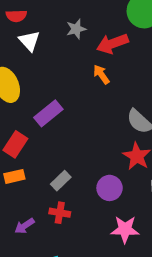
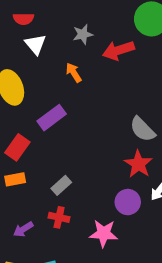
orange arrow: (101, 74) -> (74, 73), moved
purple circle: (110, 188) -> (128, 202), moved
pink star: (125, 229) -> (104, 233), moved

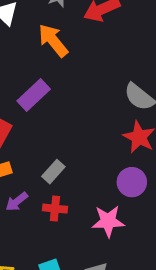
orange arrow: (74, 73) -> (53, 41), size x1.5
purple arrow: (23, 229) -> (17, 202), moved

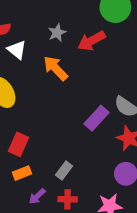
purple rectangle: (34, 95) -> (97, 118), moved

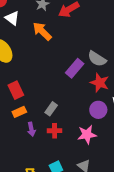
red rectangle: (18, 144) -> (16, 90), turned -48
purple arrow: (37, 196) -> (31, 129), turned -56

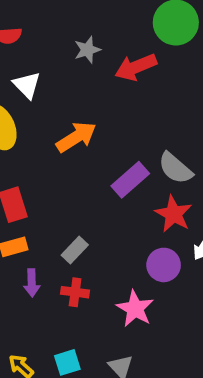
white triangle: (12, 18) -> (27, 85), moved
orange arrow: (42, 31) -> (76, 137), moved, turned 95
pink star: (87, 135) -> (135, 309), turned 30

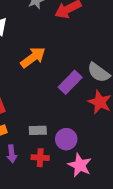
gray rectangle: (75, 250) -> (38, 130), turned 49
purple circle: (164, 265) -> (66, 139), moved

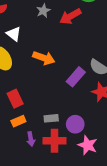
orange arrow: (33, 57) -> (44, 58), turned 60
red cross: (40, 158) -> (54, 141), size x1.5

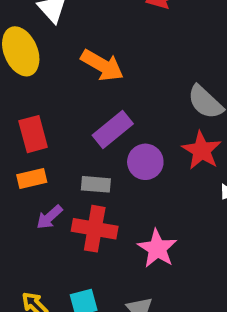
purple rectangle: (76, 77) -> (113, 129), moved
purple circle: (75, 124) -> (145, 162), moved
purple arrow: (31, 139) -> (49, 217), turned 48

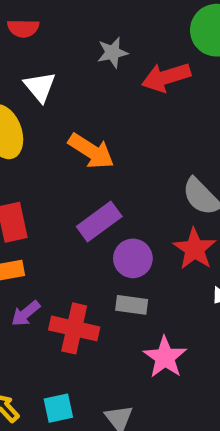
gray rectangle: (96, 184) -> (132, 305), moved
pink star: (157, 248) -> (165, 357), moved

